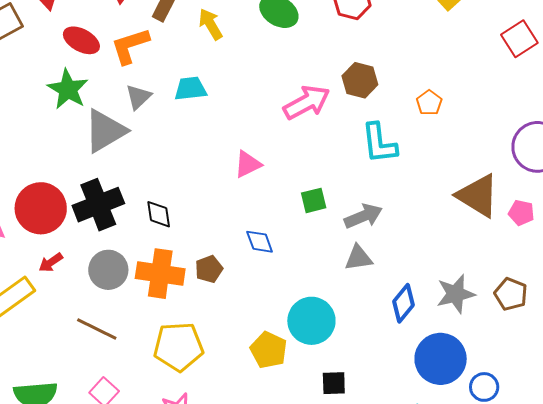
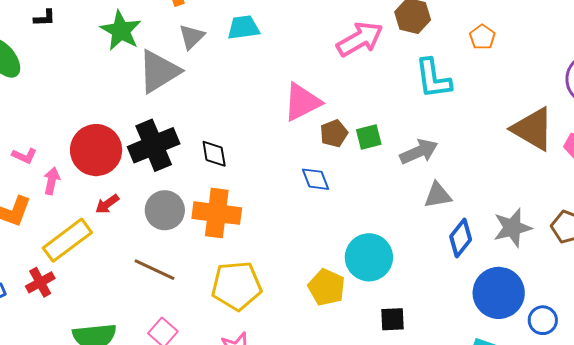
pink triangle: (248, 164) -> (302, 102), size x1.4
gray triangle: (358, 258) -> (438, 195), moved
brown pentagon: (209, 269) -> (334, 133), moved

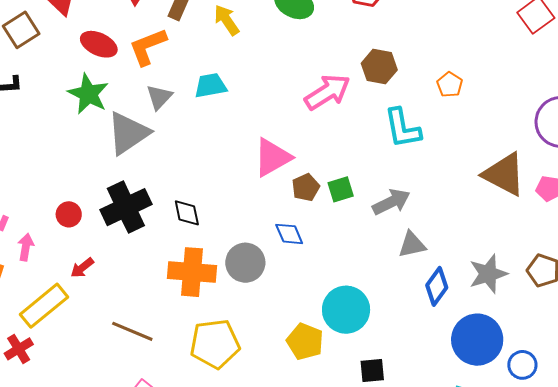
red circle: (96, 150) -> (69, 214), size x0.5
gray circle: (165, 210) -> (245, 263), moved

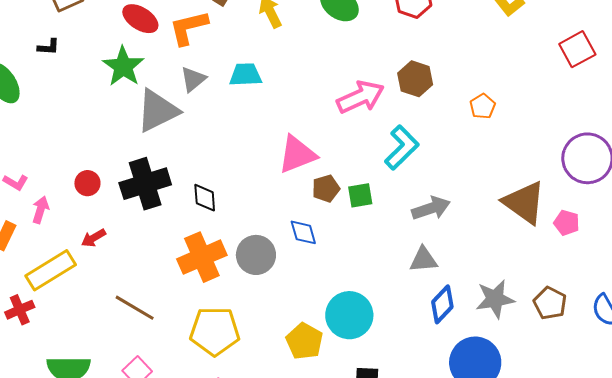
cyan L-shape: (402, 128) -> (402, 148), moved, turned -132
gray arrow: (391, 202) -> (431, 208), moved
orange cross: (192, 272) -> (202, 257), turned -36

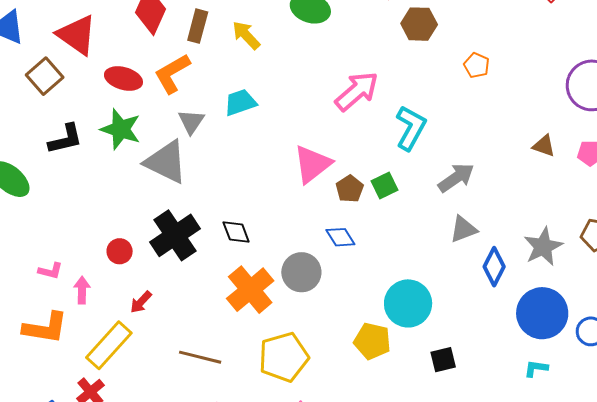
black L-shape: (48, 47) -> (65, 139), moved, size x1.6
brown hexagon: (415, 79) -> (419, 24), moved
gray triangle: (157, 111) -> (166, 162), turned -51
brown triangle: (524, 203) -> (544, 146), size x0.5

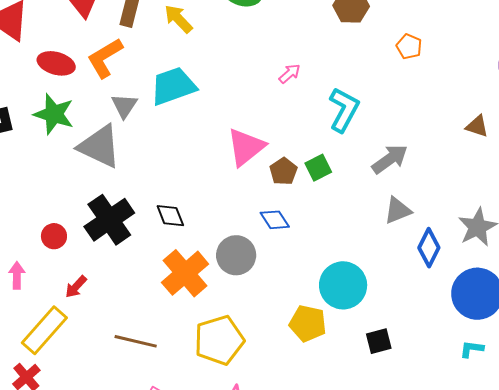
pink arrow: (357, 91) -> (290, 74), size x0.5
cyan trapezoid: (240, 102) -> (173, 86), size x1.4

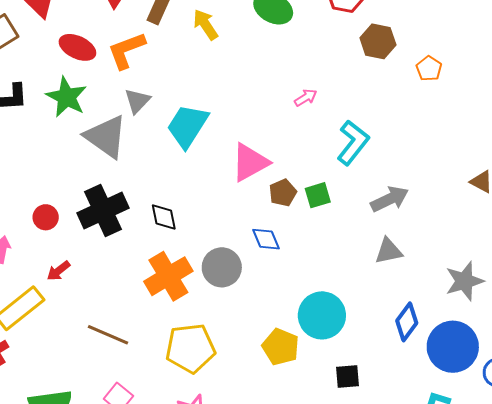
orange pentagon: (409, 47) -> (429, 69), moved
cyan trapezoid: (173, 86) -> (187, 126), moved, turned -48
blue diamond: (429, 248) -> (407, 322), moved

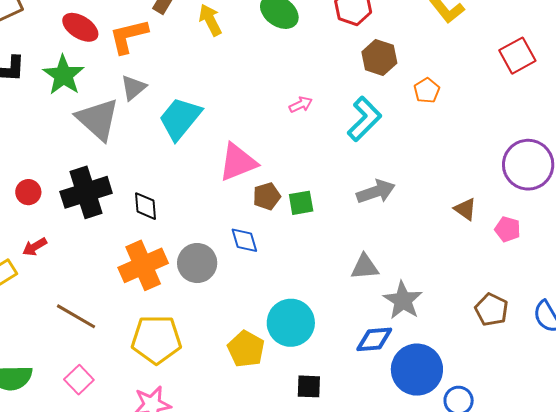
cyan L-shape: (353, 143) -> (364, 119), moved
gray arrow: (390, 199) -> (376, 192), moved
gray star: (464, 281) -> (403, 300), moved, turned -30
blue diamond: (407, 322) -> (374, 339), turned 42

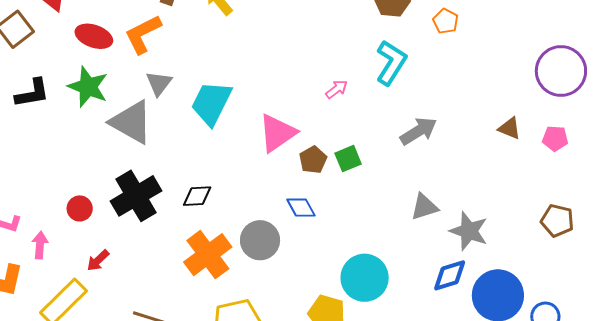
pink arrow: (301, 105) -> (337, 89), moved
black diamond: (146, 206) -> (197, 196), turned -76

